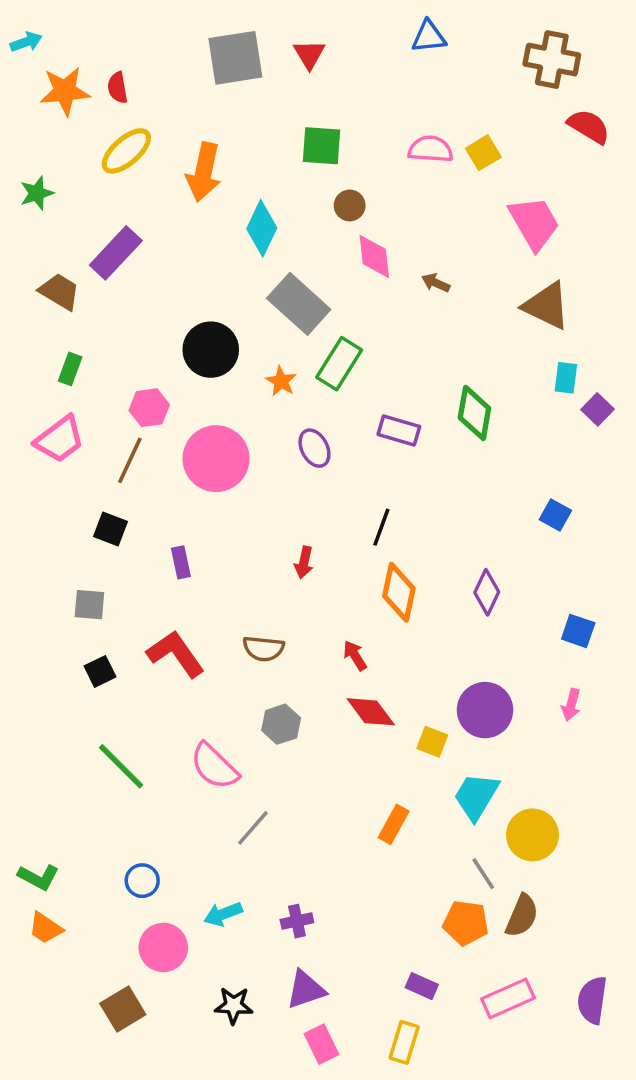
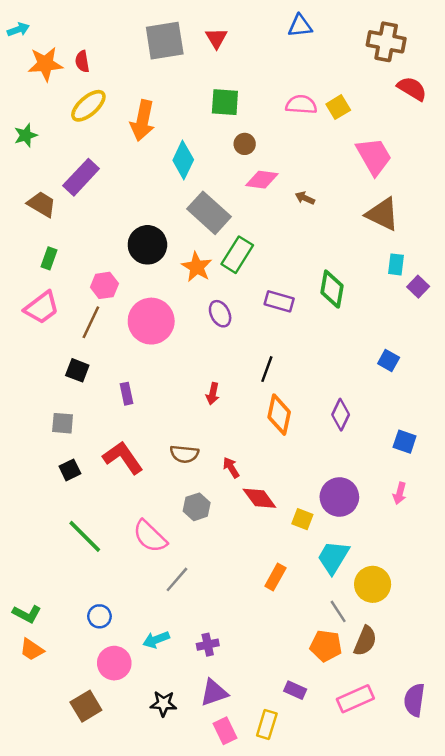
pink diamond: (374, 256) -> (262, 180), turned -76
orange star: (281, 381) -> (197, 267), size x1.4
red arrow: (355, 656) -> (231, 467), moved
yellow rectangle: (404, 1042) -> (267, 725), moved

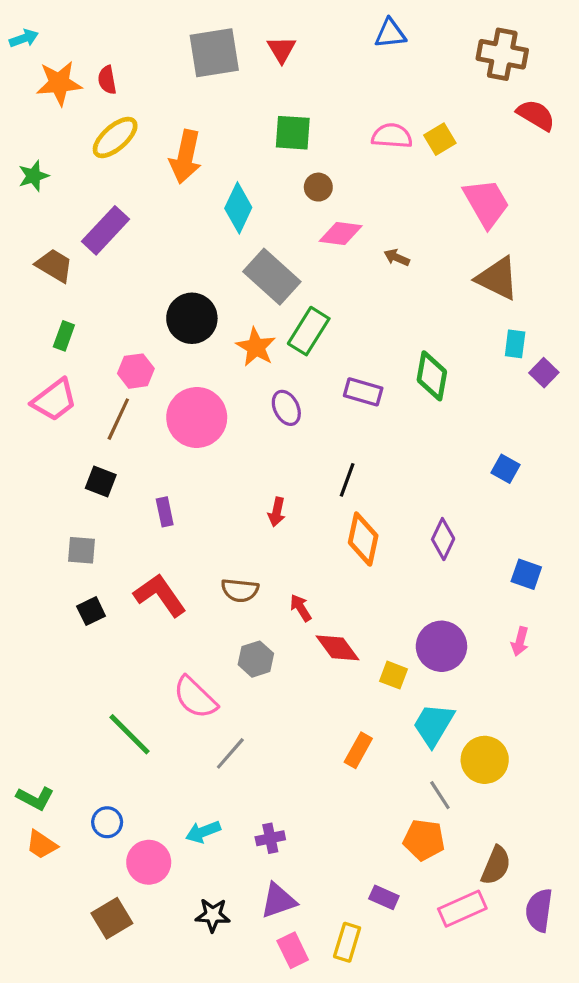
green line: (85, 536) -> (130, 734), moved
blue circle: (99, 616) -> (107, 822), moved
brown semicircle: (365, 641) -> (496, 865), moved

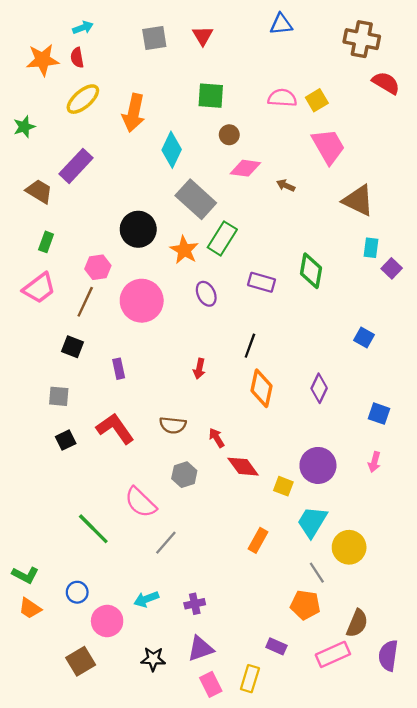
cyan arrow: (24, 38) -> (83, 28), moved
gray square: (214, 53) -> (154, 38), size x0.7
pink trapezoid: (486, 203) -> (328, 146), moved

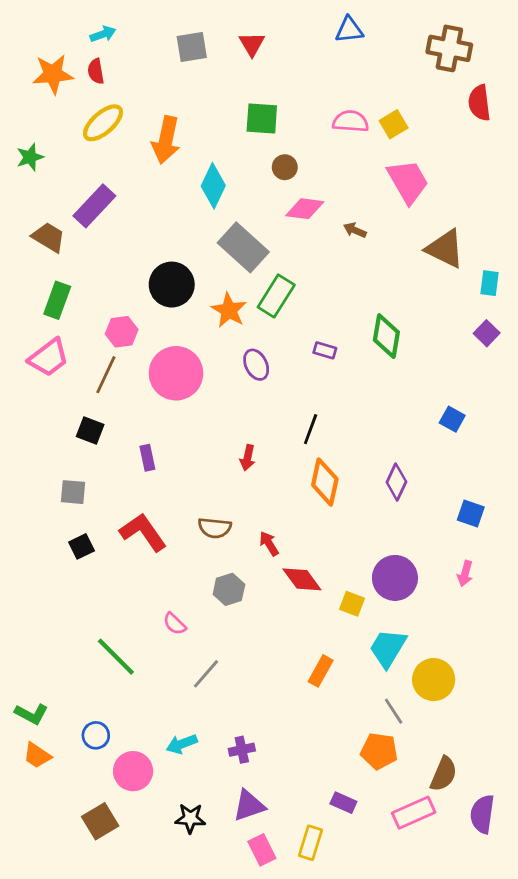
red semicircle: (386, 83) -> (479, 103), turned -128
green rectangle: (46, 242) -> (57, 300), size x1.4
cyan rectangle: (371, 248) -> (489, 283), moved
purple rectangle: (262, 282) -> (325, 350), size x0.7
pink semicircle: (141, 502) -> (175, 624), size x0.6

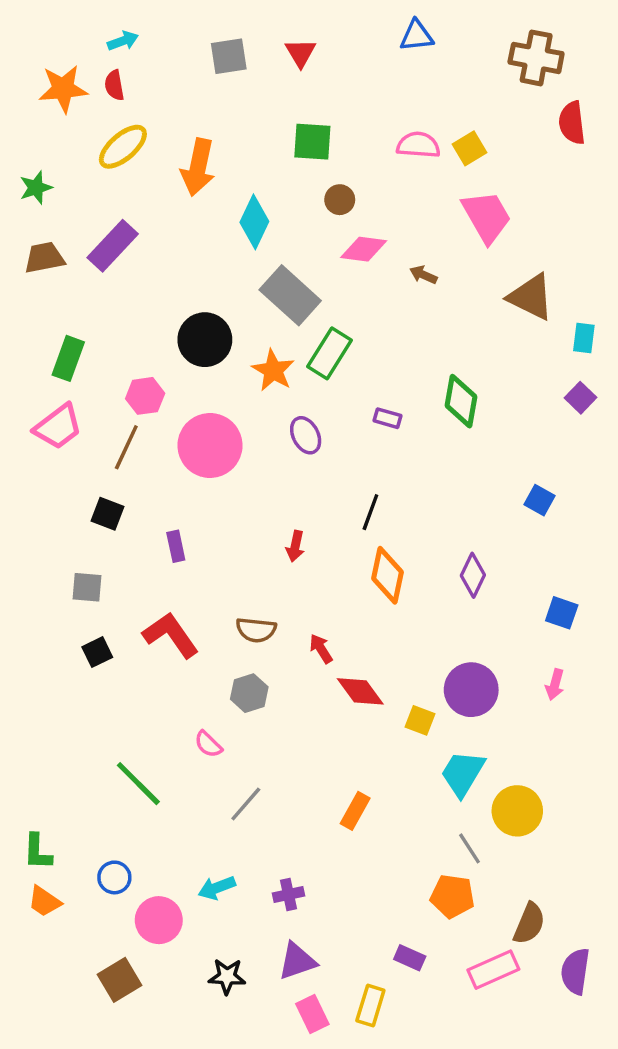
brown trapezoid: (49, 237) -> (44, 258), moved, turned -42
gray hexagon: (229, 589) -> (249, 693), moved
orange rectangle: (321, 671) -> (355, 811), moved
green L-shape: (31, 714) -> (38, 852), turned 64

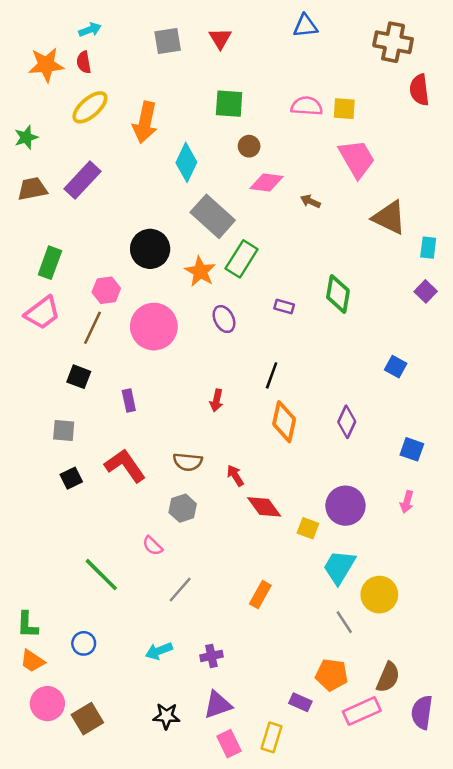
yellow square: (469, 148) -> (344, 109), turned 35
orange pentagon: (452, 896) -> (332, 675), moved
pink circle: (159, 920) -> (47, 704), moved

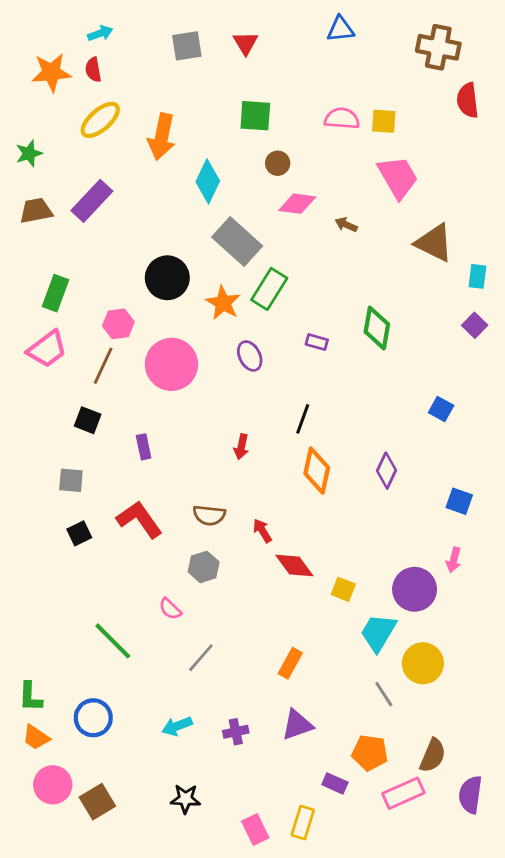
purple circle: (345, 506) -> (415, 589), moved
blue circle: (84, 643) -> (93, 718), size x1.4
purple triangle: (218, 705) -> (297, 725), moved

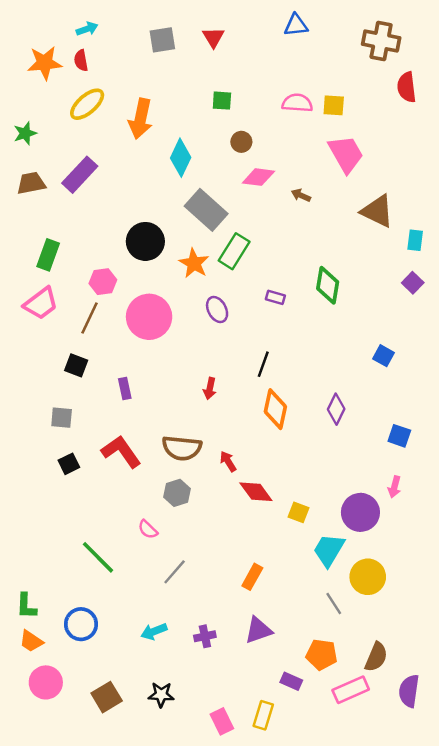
green square: (255, 116) -> (222, 101), size x0.7
brown semicircle: (209, 515) -> (182, 448), size x1.4
brown square: (97, 802) -> (107, 697), moved

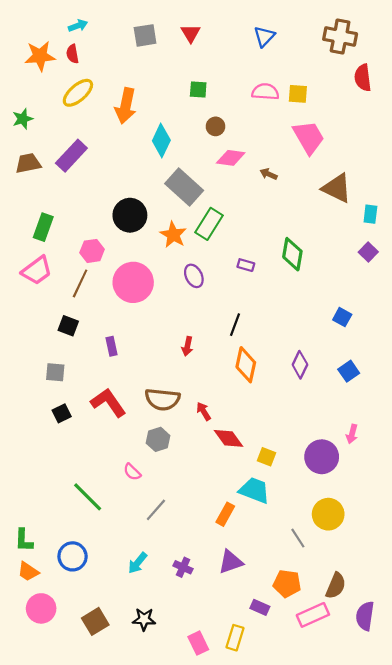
blue triangle: (296, 25) -> (264, 36), moved, turned -40
blue square: (399, 436) -> (349, 371), moved, turned 36
cyan trapezoid: (329, 550) -> (254, 490), moved, turned 80
cyan arrow: (154, 631) -> (138, 563), turned -30
purple cross: (205, 636) -> (183, 567), turned 36

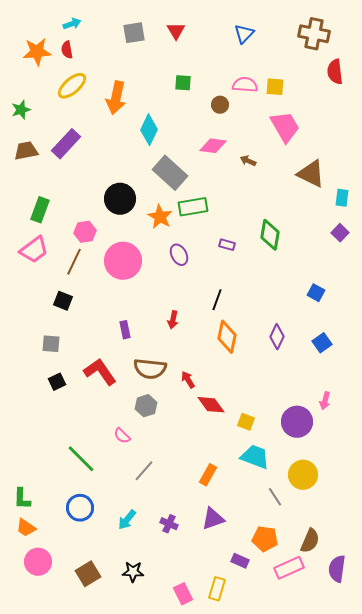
brown circle: (215, 126) -> (220, 105), moved
green rectangle: (209, 224) -> (193, 207), turned 48
purple rectangle: (112, 346) -> (125, 330), moved
cyan trapezoid: (254, 490) -> (255, 457), moved
blue circle: (73, 556) -> (80, 508), moved

